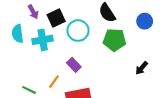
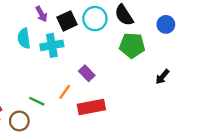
cyan circle: (78, 31) -> (95, 19), moved

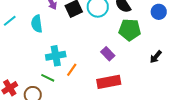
cyan cross: (52, 45) -> (56, 56), moved
purple rectangle: (87, 73) -> (108, 54), moved
red rectangle: (91, 107) -> (109, 82), moved

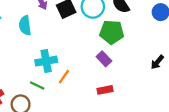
green pentagon: (130, 30) -> (112, 32), moved
red rectangle: (109, 82) -> (105, 90), size x0.6

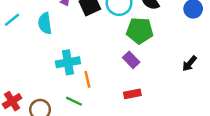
orange line: (64, 77) -> (87, 79), turned -48
green line: (37, 85) -> (74, 101), moved

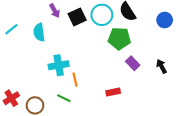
purple rectangle: (131, 60) -> (133, 63), moved
black arrow: (189, 63) -> (162, 66), turned 112

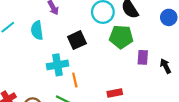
black square: (77, 17) -> (77, 40), moved
purple rectangle: (133, 63) -> (143, 57), moved, turned 48

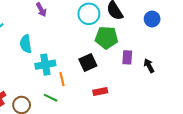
cyan semicircle: (37, 30) -> (26, 44), moved
black square: (77, 40) -> (88, 63), moved

